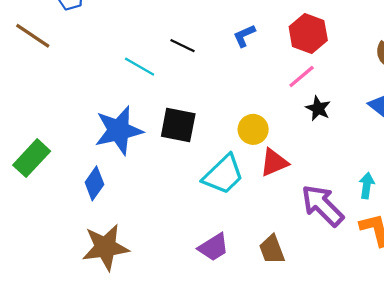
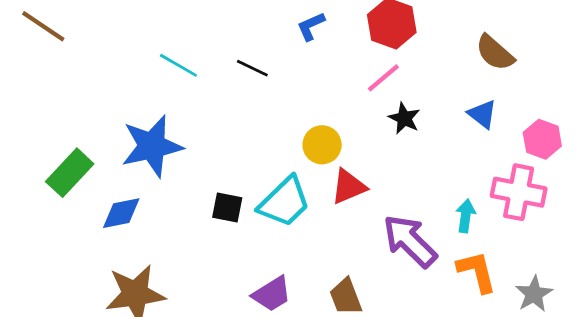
black line: (183, 46) -> (252, 68), moved
black square: (178, 125) -> (227, 208), moved, size x0.7
green rectangle: (32, 158) -> (70, 173), moved
blue diamond: (94, 183) -> (121, 213), turned 44

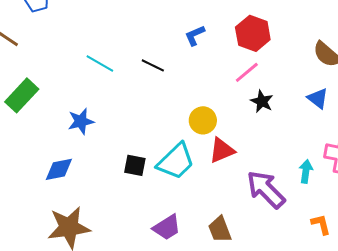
blue star: (152, 146) -> (81, 121), size x0.6
green rectangle: (70, 173) -> (22, 95), moved
orange L-shape: (477, 272) -> (321, 224), moved, size x0.7

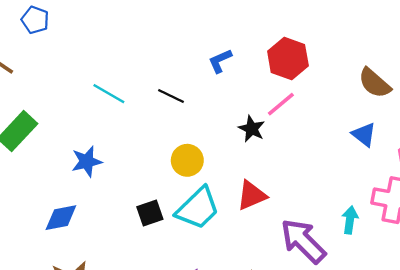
black star: (262, 101) -> (252, 129), moved
yellow circle: (203, 120) -> (187, 160), moved
black square: (135, 165) -> (150, 213), turned -30

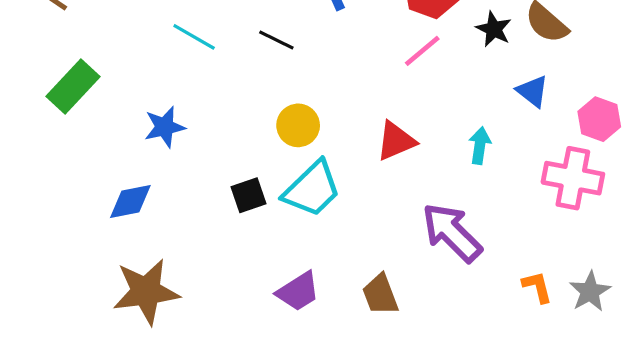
black star: (252, 129) -> (494, 29), moved
red triangle: (252, 195) -> (396, 141), moved
cyan arrow: (350, 220) -> (480, 146), moved

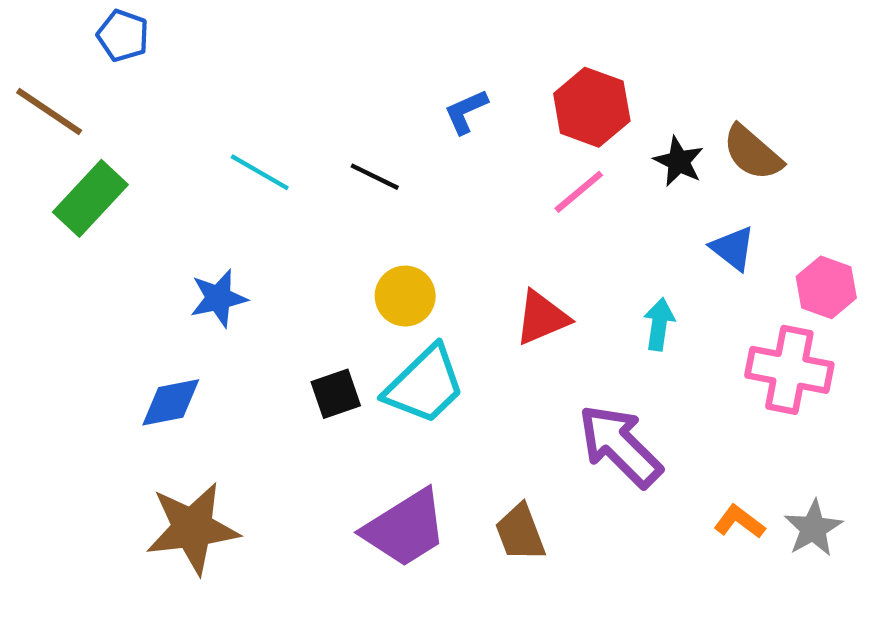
green rectangle: (73, 87) -> (90, 198), moved
orange L-shape: (537, 287) -> (739, 522), turned -39
purple trapezoid: (298, 292) -> (405, 528), size x1.4

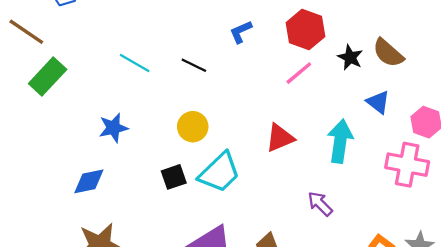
yellow circle: (405, 296) -> (193, 127), moved
cyan arrow: (659, 324) -> (340, 141), size x1.6
purple arrow: (620, 446) -> (320, 204), size x0.6

